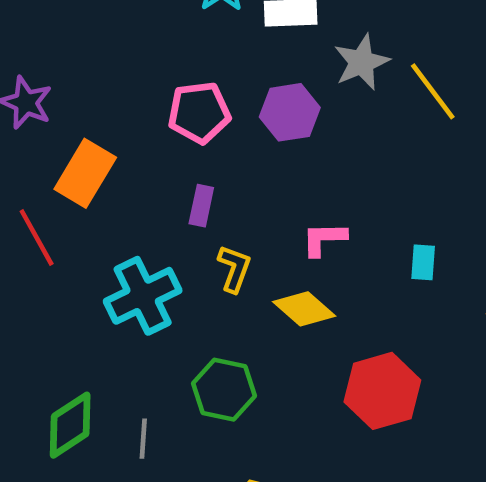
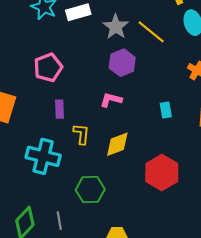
purple hexagon: (290, 112) -> (122, 63), moved
pink L-shape: (324, 239) -> (111, 100), moved, turned 30
cyan cross: (143, 296) -> (43, 156), turned -36
yellow diamond: (304, 309) -> (117, 144), turned -48

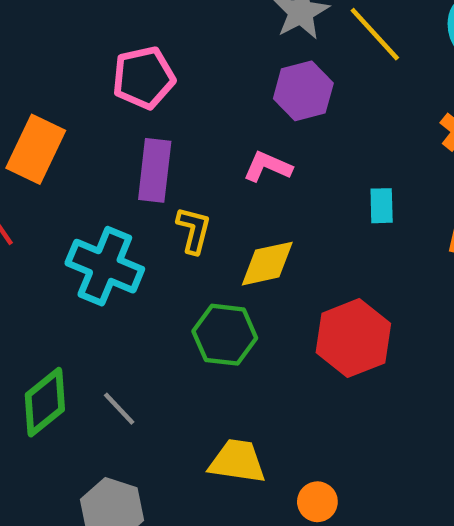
purple rectangle: (60, 109) -> (155, 170), size x1.5
green hexagon: (90, 190) -> (225, 335), moved
gray line: (59, 221) -> (119, 409), turned -42

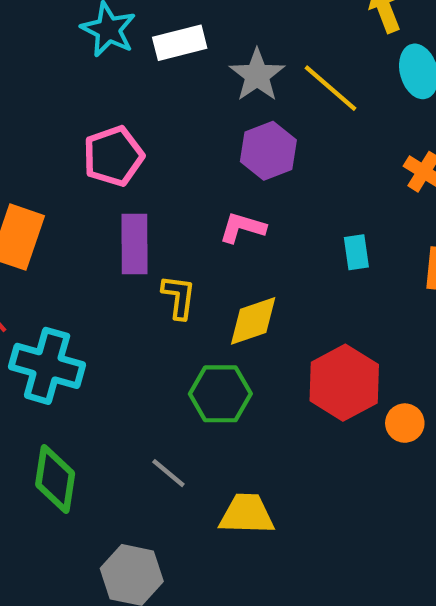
cyan cross: (105, 266) -> (47, 366), moved
green diamond: (45, 402) -> (55, 479), turned -36
gray line: (119, 409) -> (168, 473), moved
orange circle: (317, 502) -> (405, 423), moved

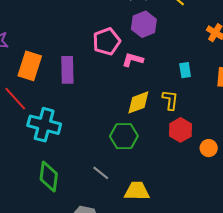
pink pentagon: (113, 156) -> (107, 41), moved
purple rectangle: (134, 244) -> (67, 70), moved
yellow L-shape: (179, 297) -> (170, 100), moved
red hexagon: (344, 383) -> (181, 130), size x0.7

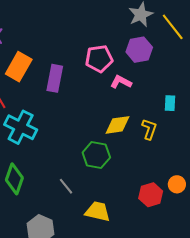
red hexagon: (181, 130) -> (151, 195), moved

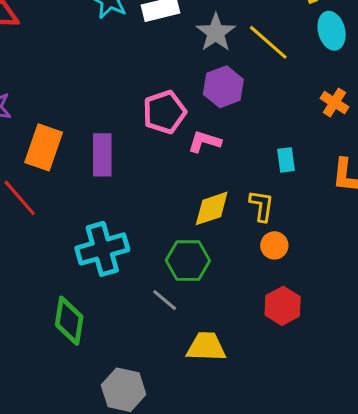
cyan cross: (21, 127) -> (102, 249), moved, turned -32
orange circle: (177, 184) -> (274, 245), moved
gray line: (66, 186) -> (165, 300), moved

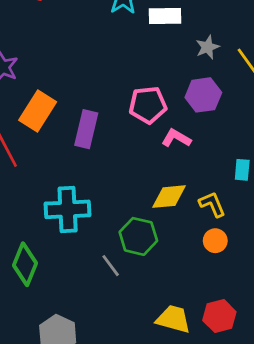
gray star: (216, 33) -> (207, 47), size x0.7
yellow L-shape: (262, 206) -> (212, 204), turned -44
red hexagon: (283, 306) -> (219, 316), moved
yellow trapezoid: (206, 347) -> (173, 319), moved

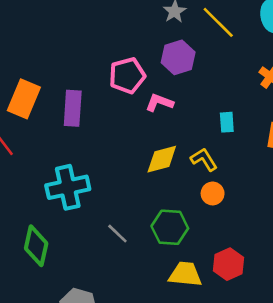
green hexagon: (138, 236) -> (170, 227), moved

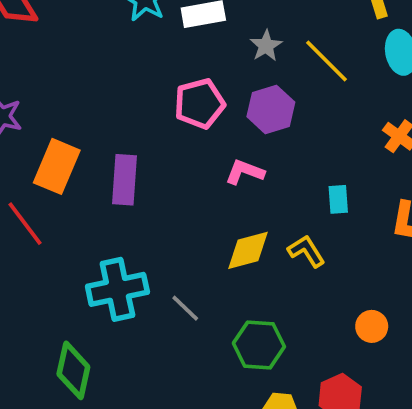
pink pentagon: (127, 76) -> (200, 104), moved
orange circle: (213, 193) -> (372, 326), moved
gray line: (117, 234) -> (185, 308), moved

